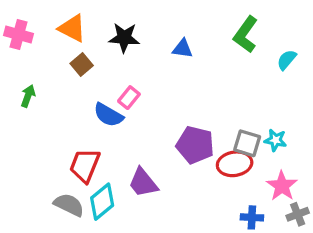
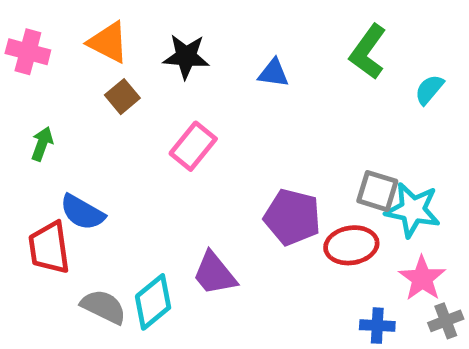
pink rectangle: (129, 98) -> (193, 146), size x1.4
blue semicircle: (108, 115) -> (82, 212), moved
cyan star: (276, 140) -> (413, 210), size x1.6
gray square: (247, 143) -> (377, 191), moved
red trapezoid: (85, 165) -> (49, 248), moved, turned -30

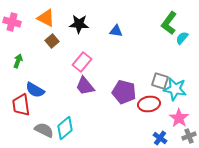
green L-shape: (368, 52) -> (169, 23), moved
purple trapezoid: (214, 274) -> (85, 86), moved
blue cross: (377, 326) -> (160, 138), turned 32

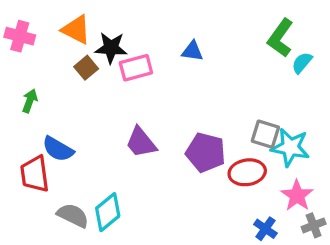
black star: (79, 24) -> (111, 48), moved
pink rectangle: (82, 62) -> (136, 68), moved, turned 36

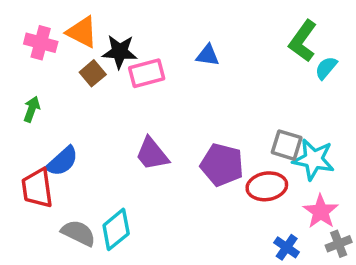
pink cross: (20, 36) -> (41, 43), moved
blue semicircle: (58, 149) -> (62, 161), turned -72

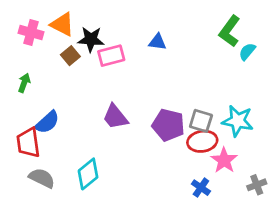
gray square: (287, 145) -> (201, 121), moved
pink star: (321, 211) -> (224, 160), moved
gray semicircle: (78, 233) -> (42, 178), moved
blue cross: (287, 247) -> (201, 188), moved

